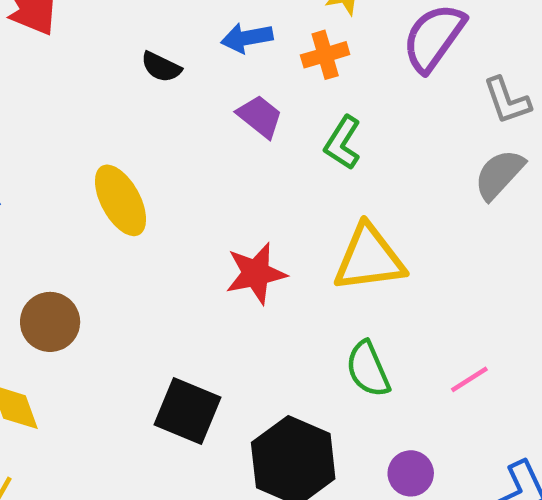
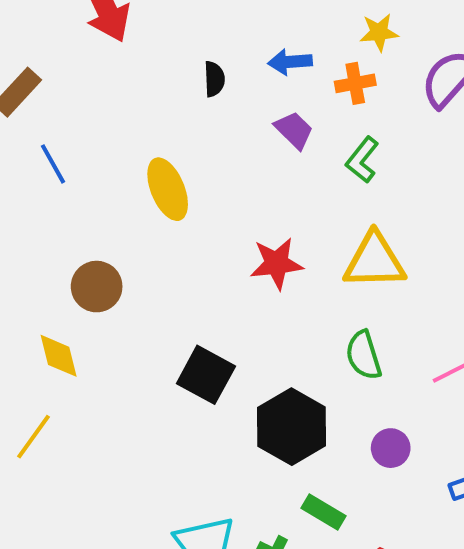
black semicircle: (161, 67) -> (214, 79), turned -124

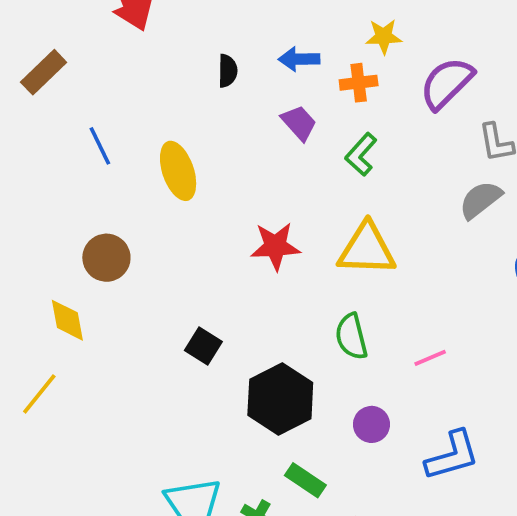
blue line: (53, 164) -> (100, 146), moved
black square: (206, 375) -> (203, 346), size x0.7

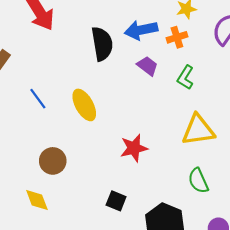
blue arrow: (299, 59) -> (141, 30), size x1.4
black semicircle: (228, 71) -> (102, 44), size x1.8
red star: (275, 246) -> (134, 148), moved

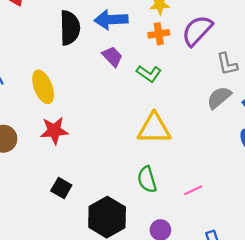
orange cross: (177, 37) -> (159, 34), moved
green L-shape: (185, 77) -> (149, 74), turned -95
red star: (134, 148) -> (54, 131), moved

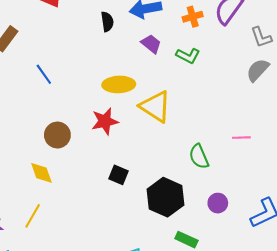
black semicircle: (70, 28) -> (107, 22), size x0.6
yellow ellipse: (43, 87) -> (119, 84), moved, turned -64
yellow triangle: (154, 128) -> (155, 107), moved, turned 40
pink line: (193, 190) -> (241, 138), moved, turned 30

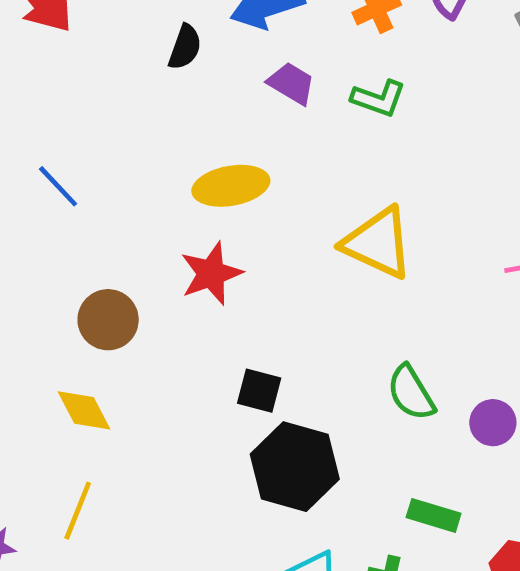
black semicircle: (107, 22) -> (185, 47), turned 36
yellow triangle: (155, 107) -> (378, 243), moved
green semicircle: (199, 157) -> (411, 393), moved
black hexagon: (165, 197) -> (295, 467), moved

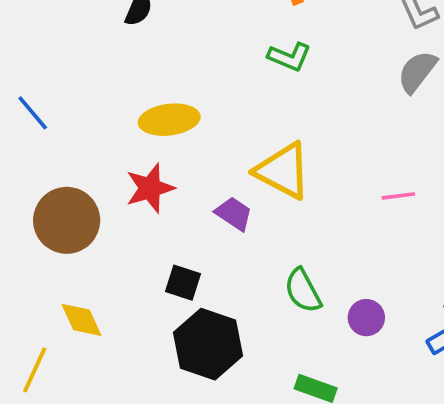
purple trapezoid: (291, 83) -> (234, 214), moved
brown circle: (108, 320) -> (67, 220), size x1.4
yellow diamond: (84, 410) -> (81, 320), moved

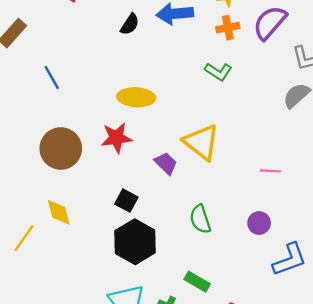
purple circle: (366, 318) -> (259, 223), moved

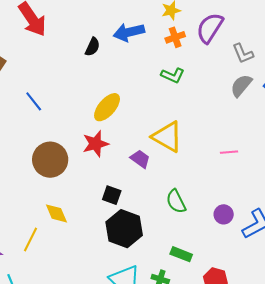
yellow ellipse: (136, 97) -> (107, 107), turned -44
purple circle: (259, 223) -> (224, 214), moved

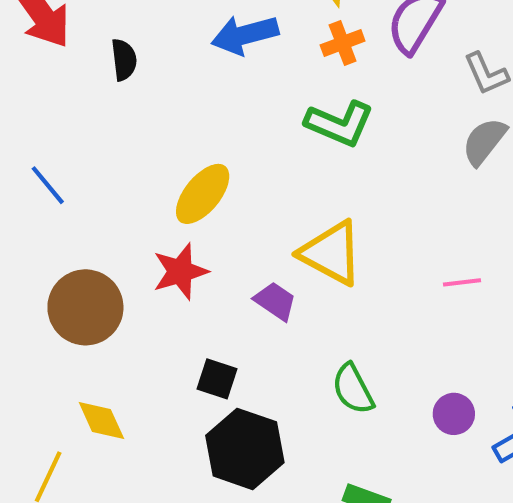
black semicircle: (92, 47) -> (124, 60), moved, turned -30
green L-shape: (173, 75) -> (339, 124), size x1.4

